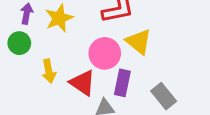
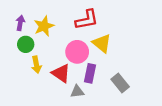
green circle: (19, 43) -> (26, 44), moved

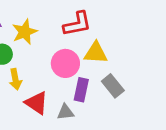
yellow triangle: (102, 43) -> (96, 53), turned -36
red triangle: (61, 73) -> (36, 103), moved
gray rectangle: (120, 83) -> (113, 86), moved

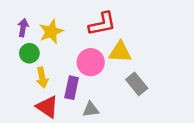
purple rectangle: (81, 90) -> (72, 88), moved
red triangle: (36, 103) -> (47, 107), moved

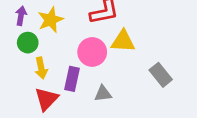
gray rectangle: (137, 84) -> (161, 75), moved
red triangle: (47, 107) -> (47, 99), turned 40
gray triangle: (91, 109) -> (103, 94), moved

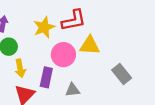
yellow star: (51, 20) -> (44, 27), moved

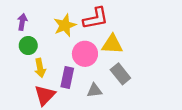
gray rectangle: (122, 74) -> (120, 74), moved

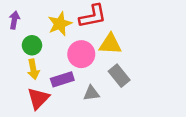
green circle: (28, 46) -> (32, 45), moved
purple rectangle: (67, 77) -> (62, 79), turned 60

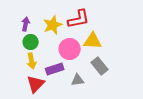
purple arrow: (14, 20) -> (26, 24), moved

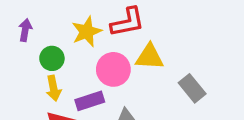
purple arrow: (26, 24) -> (25, 30), moved
gray rectangle: (100, 66) -> (192, 88), moved

